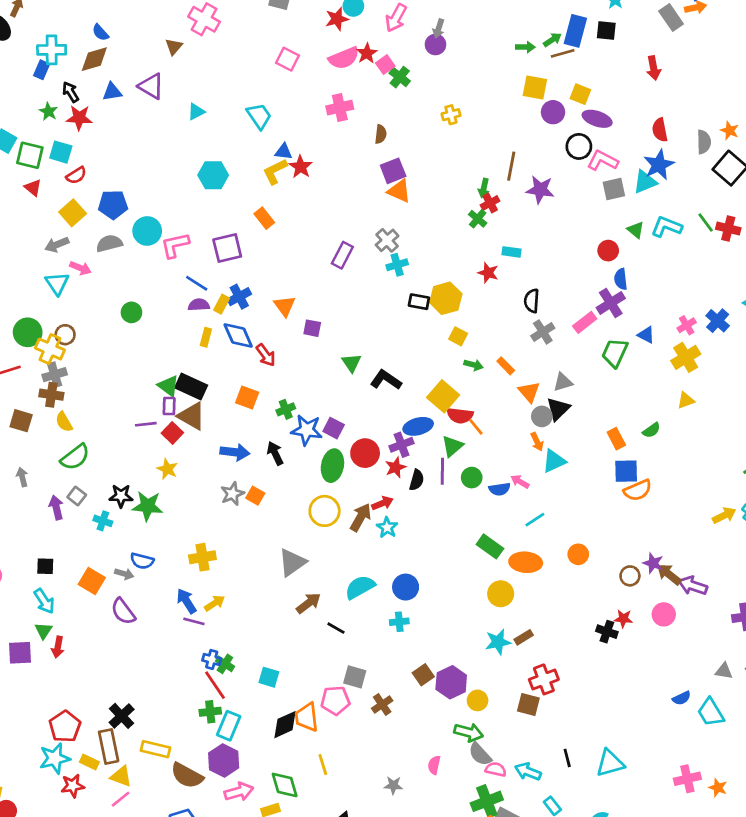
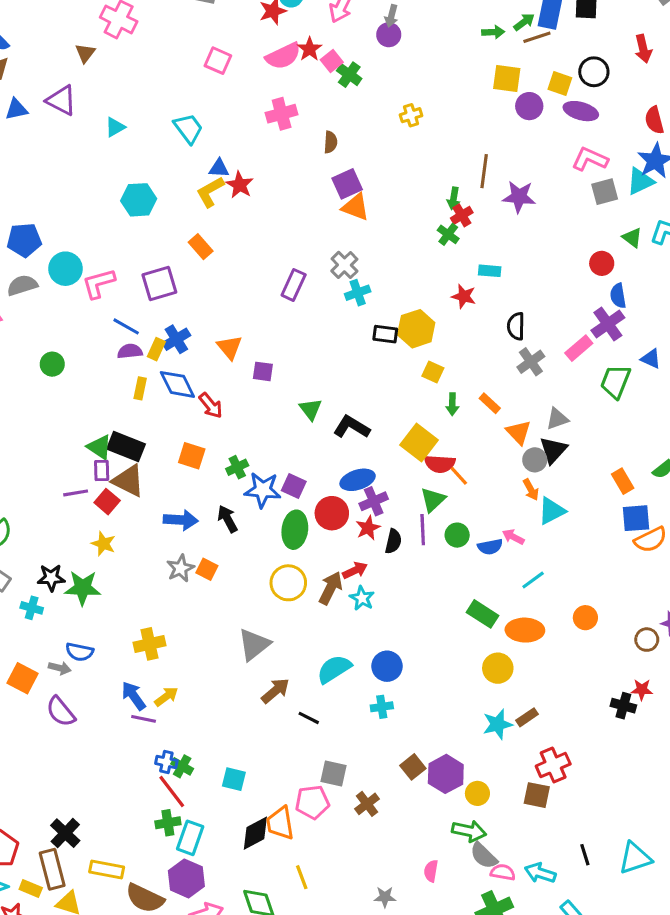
black circle: (579, 146) -> (594, 72), moved
green arrow: (473, 365) -> (452, 404), turned 78
blue ellipse: (418, 426) -> (358, 480), moved

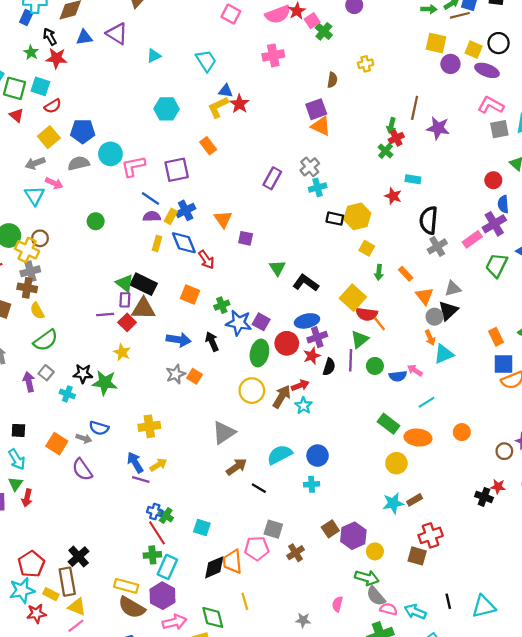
brown semicircle: (331, 142) -> (332, 80), moved
black semicircle: (516, 326) -> (429, 220), size x1.4
brown triangle: (128, 481) -> (143, 309), turned -30
yellow rectangle: (107, 869) -> (126, 586), moved

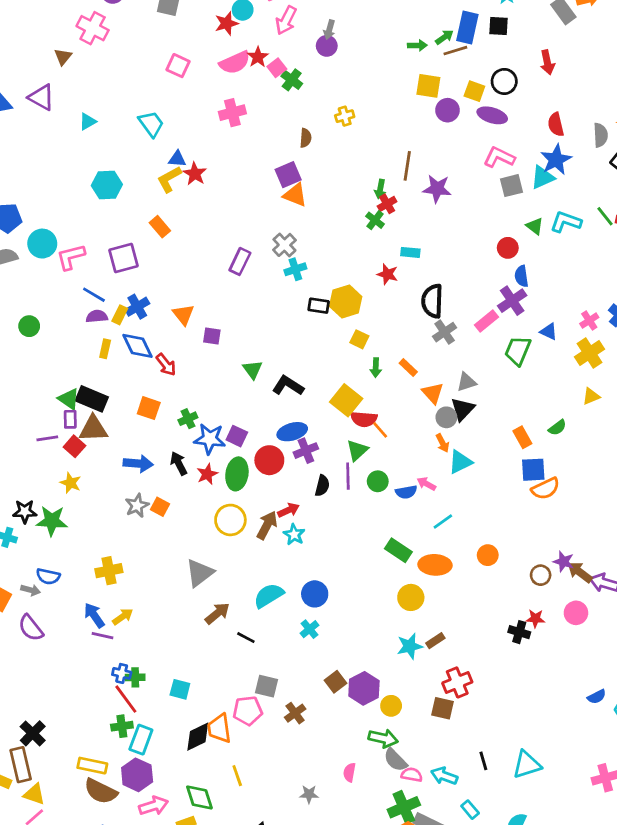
red star: (312, 356) -> (207, 474), moved
cyan cross: (312, 484) -> (309, 629), turned -32
green cross: (166, 515) -> (135, 677), turned -32

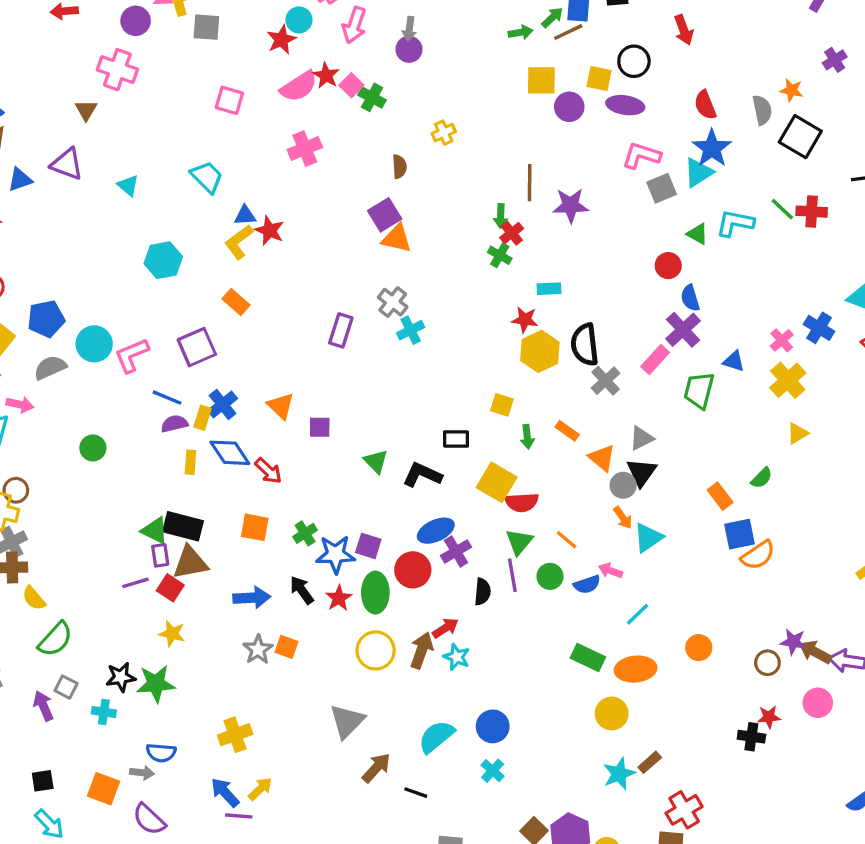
cyan triangle: (88, 122) -> (128, 185), turned -42
yellow hexagon: (346, 301) -> (540, 351), moved
black rectangle: (319, 306) -> (456, 439), moved
orange line: (380, 430) -> (567, 540), moved

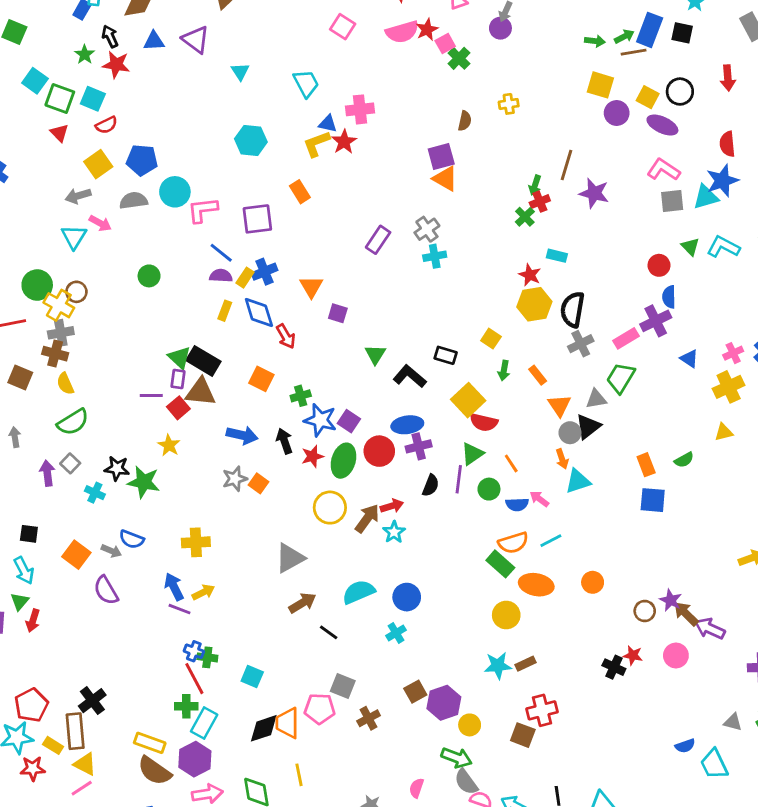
pink cross: (305, 149) -> (360, 109), moved
green trapezoid: (699, 390) -> (621, 378), moved
orange semicircle: (758, 555) -> (513, 543), moved

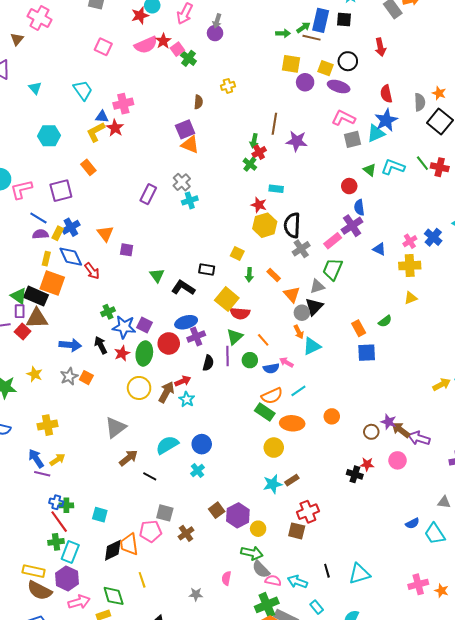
brown line: (634, 52) -> (311, 38), turned 30
orange square: (261, 379) -> (52, 283), moved, size x1.4
yellow cross: (729, 387) -> (410, 266), turned 30
yellow star: (169, 445) -> (35, 374), moved

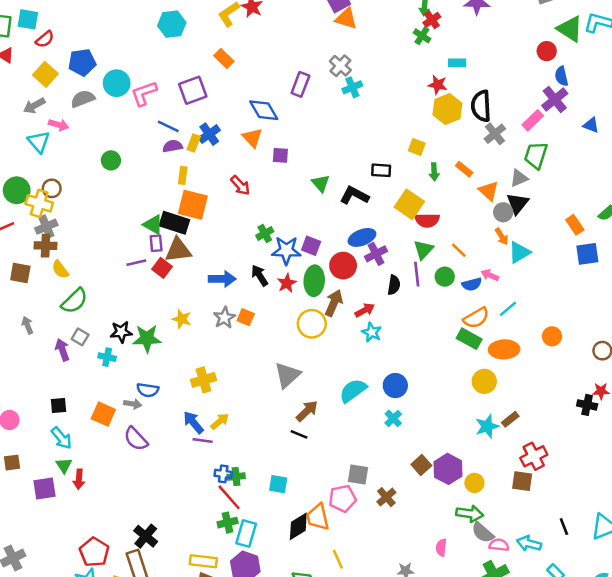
green triangle: (370, 170) -> (570, 29), size x1.6
blue diamond: (71, 257) -> (264, 110), moved
brown arrow: (166, 392) -> (334, 303), moved
black line: (150, 476) -> (299, 434), moved

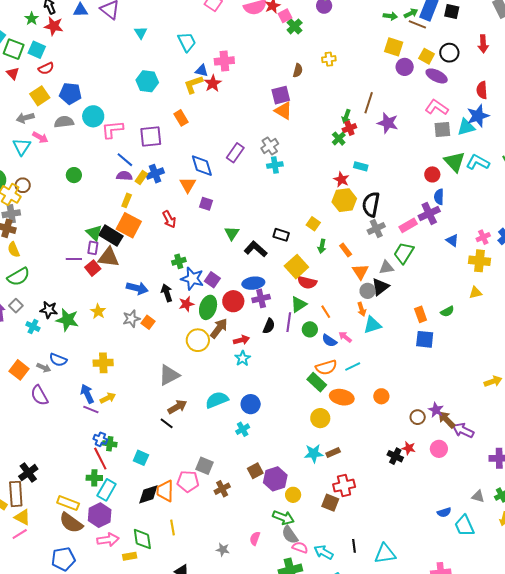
blue semicircle: (472, 284) -> (329, 341), turned 35

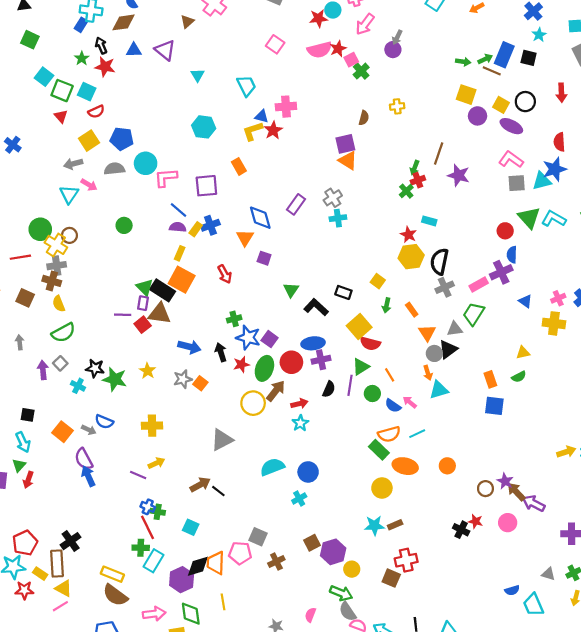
yellow triangle: (476, 293) -> (523, 353), moved
blue arrow: (87, 394) -> (88, 476), moved
brown arrow: (177, 407) -> (200, 485), moved
purple hexagon: (100, 515) -> (182, 580), moved

